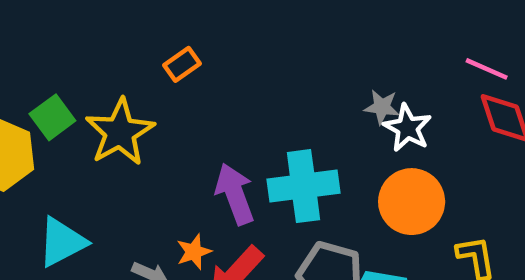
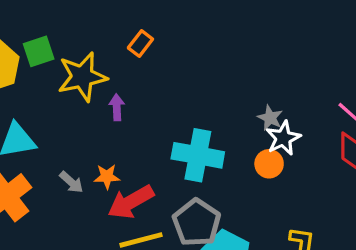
orange rectangle: (182, 64) -> (140, 44), turned -35
purple arrow: (235, 194) -> (117, 107), moved, size x0.6
orange circle: (412, 202) -> (269, 164), moved, size x0.6

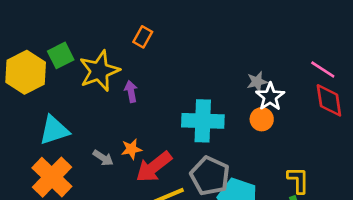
gray star: (270, 118) -> (257, 82), turned -30

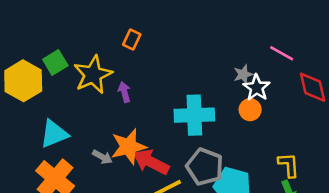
pink line: (323, 69) -> (282, 53), moved
orange star: (131, 149) -> (129, 147), size x1.8
red arrow: (154, 167) -> (151, 162), turned 69

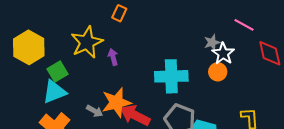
green square: (55, 63) -> (58, 71), moved

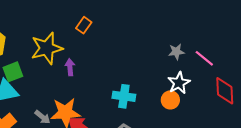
gray star: (212, 42) -> (176, 52), moved
cyan cross: (171, 76) -> (124, 96), size x0.7

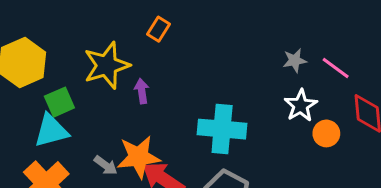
cyan cross: (124, 96) -> (222, 129), size x1.4
orange circle: (170, 100) -> (326, 133), moved

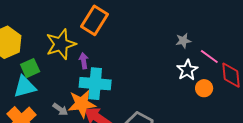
orange rectangle: (158, 29) -> (95, 20), size x1.8
pink line: (336, 68) -> (209, 57), moved
cyan cross: (222, 129) -> (95, 84), moved

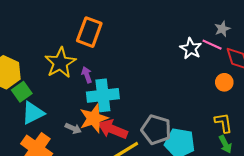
gray star: (183, 41) -> (222, 29), moved
green square: (30, 68) -> (22, 92), moved
white star: (187, 70) -> (191, 48), moved
orange circle: (204, 88) -> (224, 82), moved

